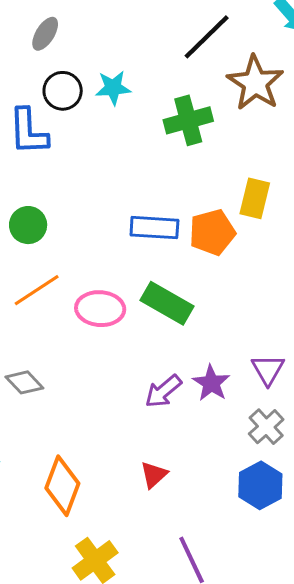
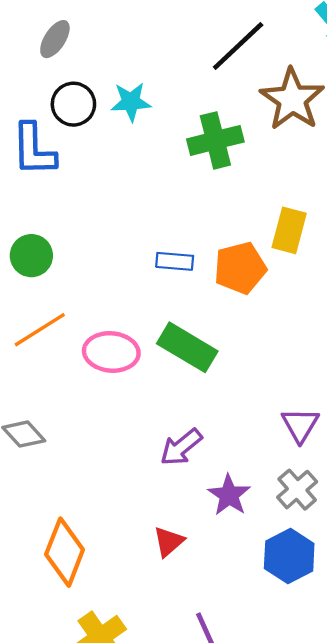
blue rectangle: (154, 228) -> (175, 261), size x0.7
purple star: (211, 383) -> (229, 495), moved

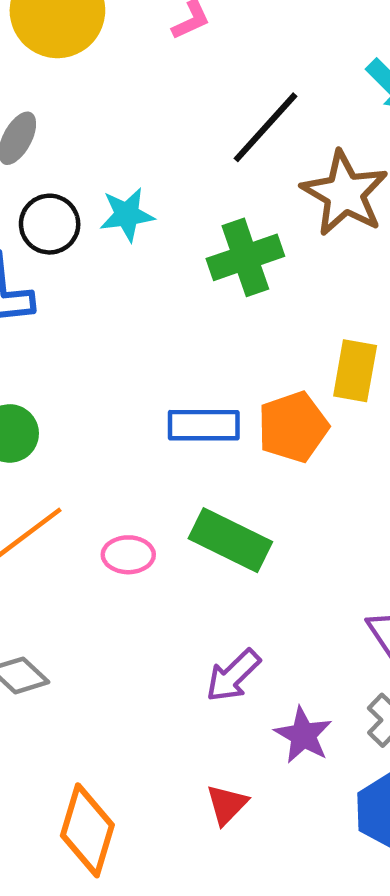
blue rectangle: (175, 261) -> (204, 425), size x1.4
pink ellipse: (111, 352) -> (128, 555), size x0.7

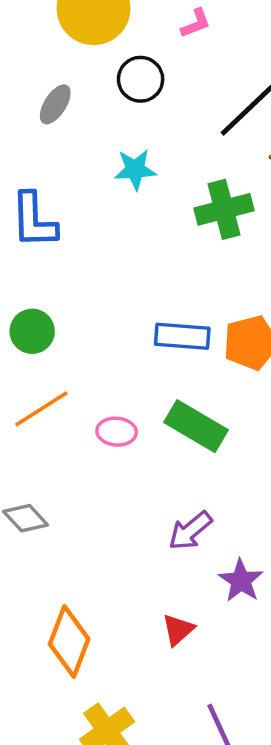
black circle: (50, 224) -> (141, 79), moved

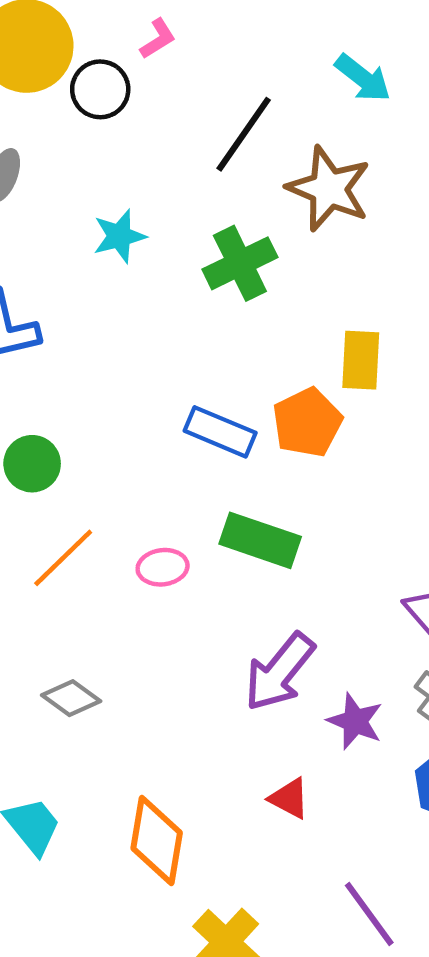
black circle: (141, 79) -> (100, 89), moved
blue rectangle: (182, 336) -> (220, 432), turned 30
purple arrow: (190, 531) -> (279, 672), size x1.4
red triangle: (178, 630) -> (289, 798), turned -39

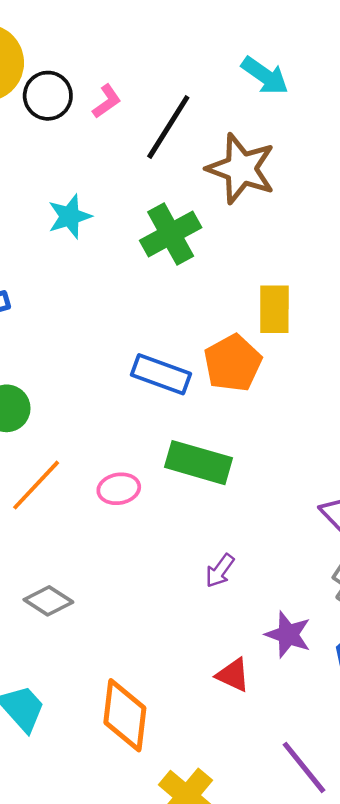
pink L-shape: (158, 39) -> (107, 101), moved
purple arrow: (279, 672) -> (220, 571), size x0.5
purple star: (355, 721) -> (288, 635), moved

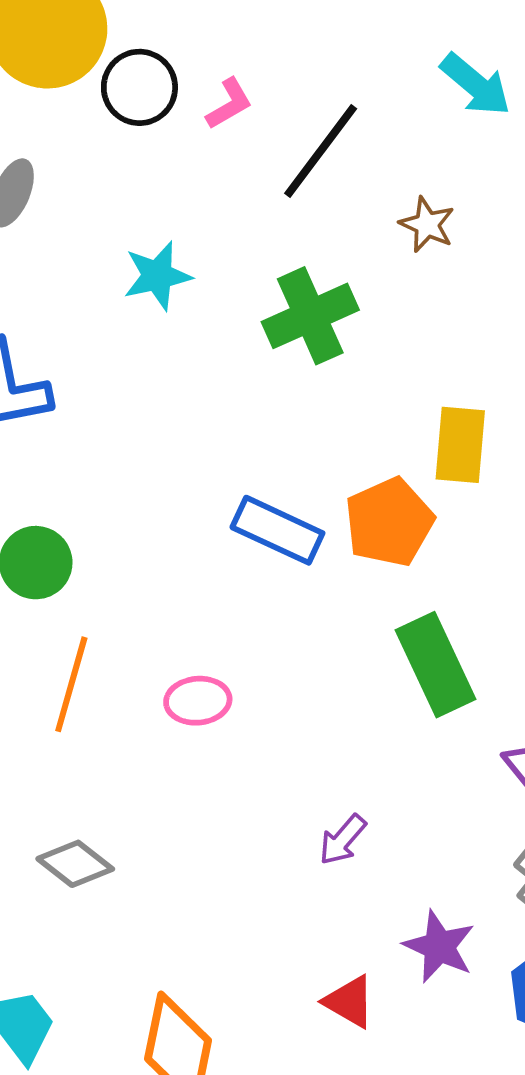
brown star: (241, 169) -> (427, 224), size x0.5
green rectangle: (198, 463) -> (435, 665), moved, turned 44
orange line: (36, 485) -> (71, 684), turned -32

